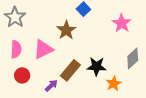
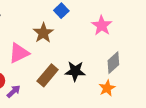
orange star: (114, 84) -> (107, 88), moved
purple arrow: (51, 86) -> (14, 91), moved

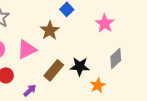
orange star: (107, 88) -> (98, 85), moved
purple arrow: (14, 91) -> (30, 90), moved

